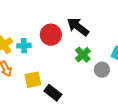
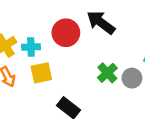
green cross: (83, 55) -> (107, 73), moved
yellow square: (33, 80) -> (41, 73), moved

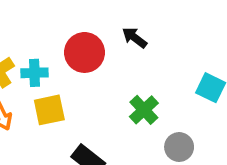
black arrow: (101, 22) -> (135, 38), size x0.6
gray circle: (132, 78) -> (179, 147), moved

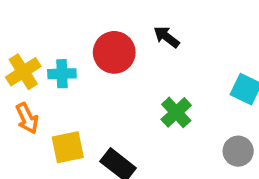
yellow square: (49, 110) -> (68, 147), moved
gray circle: (179, 147) -> (238, 151), moved

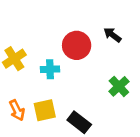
cyan cross: (62, 74) -> (50, 69), moved
orange arrow: (27, 118) -> (17, 110), moved

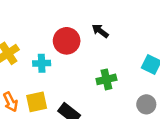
green cross: (119, 86) -> (106, 79), turned 30

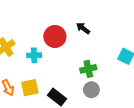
gray circle: (146, 104) -> (91, 90), moved

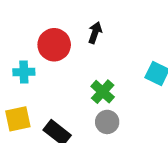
black arrow: (83, 28) -> (95, 33), turned 72
green cross: (88, 69) -> (103, 92), turned -35

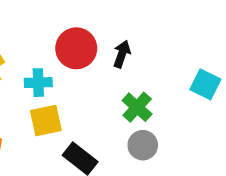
black arrow: (95, 33) -> (122, 54), moved
yellow square: (18, 119) -> (46, 120), moved

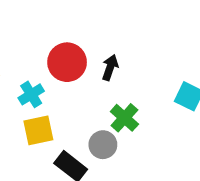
cyan cross: (38, 83) -> (31, 94), turned -30
gray circle: (143, 145) -> (103, 145), moved

